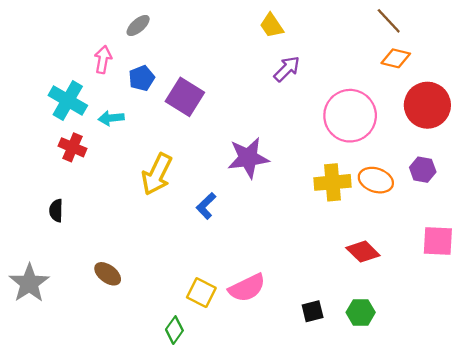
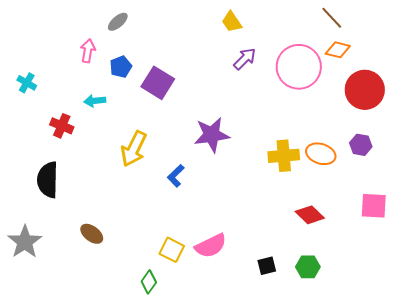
cyan cross: (68, 100) -> (27, 83), moved, size x0.6
pink circle: (350, 116) -> (299, 67), moved
black semicircle: (56, 211) -> (48, 180), size x1.8

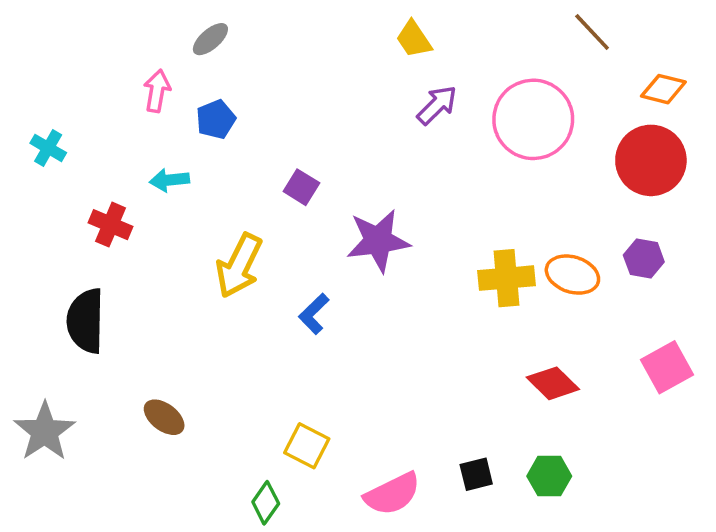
orange diamond: (338, 50) -> (663, 89), moved
purple square: (158, 83) -> (301, 187), moved, size x0.6
pink square: (374, 206) -> (667, 367), turned -32
pink semicircle: (211, 246) -> (392, 494), moved

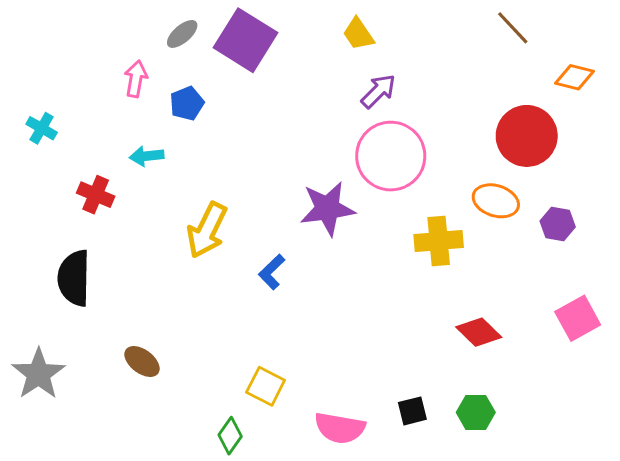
pink circle: (533, 119) -> (391, 156), moved
red circle: (651, 160) -> (527, 136), moved
purple square: (301, 187) -> (246, 40), moved, size x2.0
orange ellipse: (572, 275) -> (496, 201), moved
pink semicircle: (392, 494) -> (340, 428), turned 36

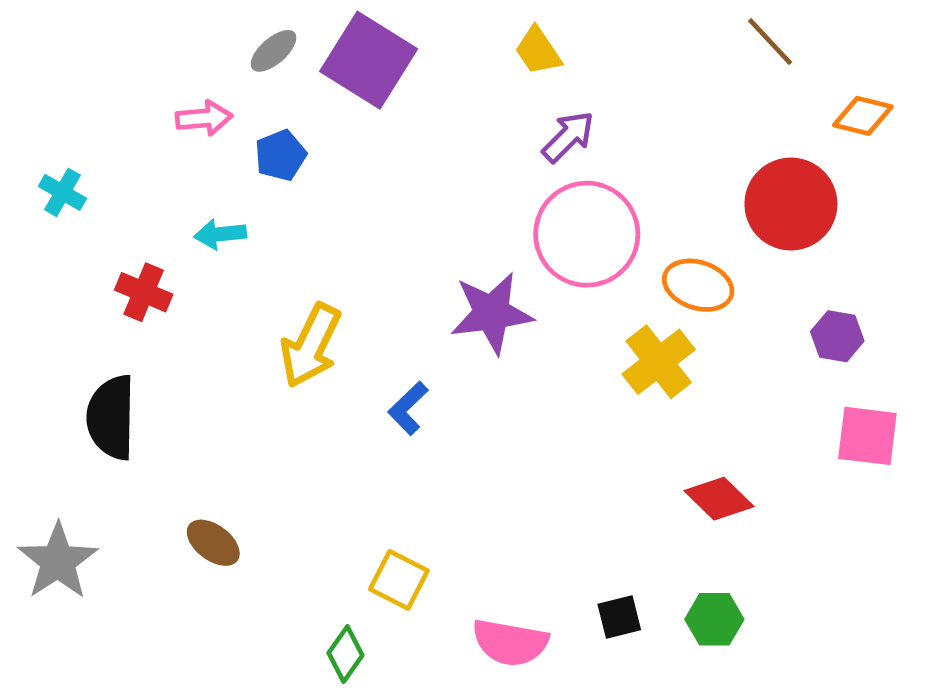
pink arrow: (136, 79) -> (204, 118), turned 75
orange ellipse: (496, 201) -> (698, 285), moved
yellow cross: (439, 241) -> (659, 362), turned -33
pink square: (578, 318) -> (867, 436), moved, turned 36

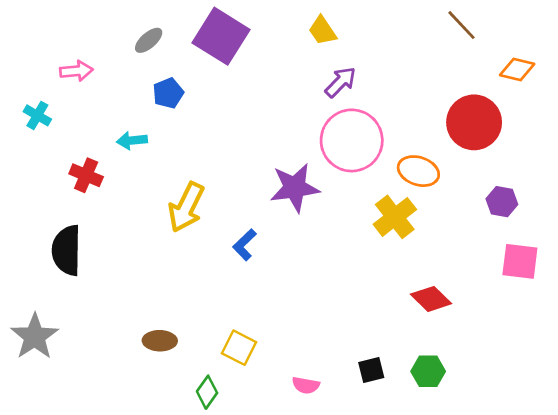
gray ellipse: (274, 51) -> (149, 40), moved
pink arrow: (204, 118) -> (76, 71), moved
brown ellipse: (213, 543) -> (160, 341), moved, turned -36
pink semicircle: (510, 642) -> (306, 385), size x0.6

